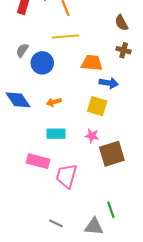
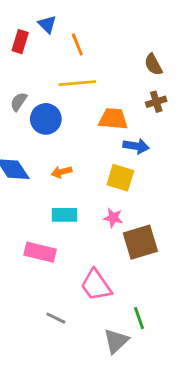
brown cross: (124, 50) -> (156, 102), turned -32
pink trapezoid: (67, 176) -> (96, 285), moved, turned -50
gray line: (56, 223) -> (56, 318), moved
gray triangle: (94, 227) -> (116, 341), turned -48

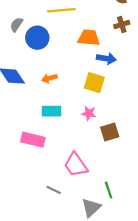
brown square: (140, 242) -> (110, 132), size x0.7
gray line: (56, 318) -> (54, 190), moved

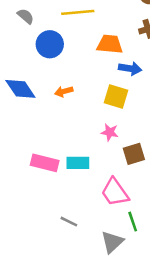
gray semicircle: (16, 25) -> (26, 16), moved, turned 96
cyan rectangle: (52, 111) -> (78, 163), moved
pink trapezoid: (76, 165) -> (115, 192), moved

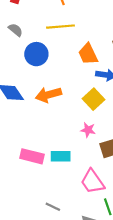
orange trapezoid: (110, 44) -> (88, 54), turned -120
orange arrow: (64, 91) -> (48, 95), size x1.6
yellow square: (116, 97) -> (94, 99), turned 30

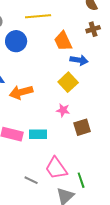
orange arrow: (48, 95) -> (21, 92), moved
pink trapezoid: (92, 182) -> (56, 168), moved

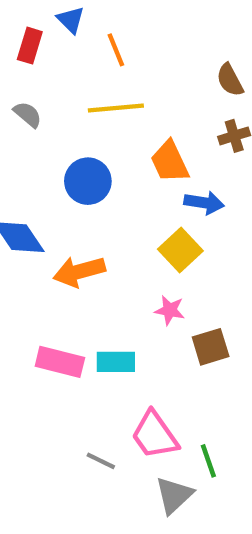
blue circle: (16, 41) -> (88, 181), moved

